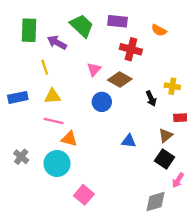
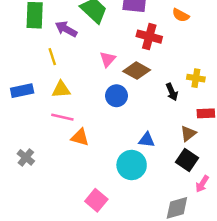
cyan circle: (57, 163) -> (132, 165), moved

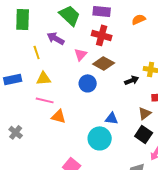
orange semicircle: (181, 15) -> (139, 19), turned 128
purple arrow: (66, 29) -> (56, 38), moved
red cross: (149, 37) -> (102, 35), moved
black arrow: (172, 92) -> (132, 80), turned -88

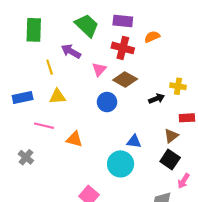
orange semicircle: (139, 19) -> (152, 37), moved
pink line: (45, 100) -> (44, 126), moved

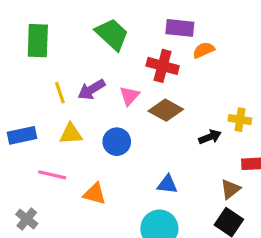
purple rectangle: (123, 21) -> (180, 28), moved
purple arrow: (71, 51) -> (91, 90), moved, turned -60
blue circle: (107, 102) -> (117, 142), moved
blue triangle: (134, 141) -> (167, 184), moved

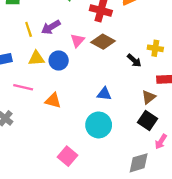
pink triangle: (129, 96) -> (77, 40), moved
black arrow: (210, 137) -> (134, 61), turned 64
blue circle: (117, 142) -> (59, 61), moved

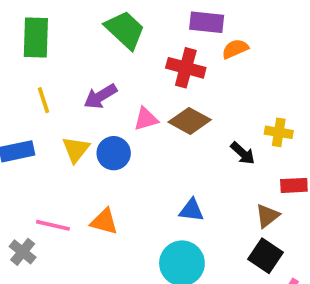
yellow line: (29, 29) -> (43, 100), moved
pink triangle: (77, 40) -> (146, 119), turned 32
yellow triangle: (36, 58) -> (76, 149), turned -48
pink line: (23, 87) -> (53, 225), moved

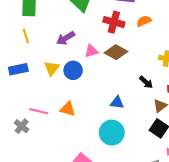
orange semicircle: (235, 49) -> (144, 21), moved
yellow line: (43, 100) -> (26, 36), moved
black arrow: (243, 153) -> (146, 82), moved

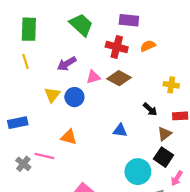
blue rectangle: (18, 69) -> (18, 123), moved
pink line: (39, 111) -> (44, 156), moved
gray cross: (22, 126) -> (23, 164), moved
cyan circle: (112, 133) -> (138, 172), moved

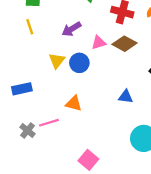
pink line: (44, 156) -> (49, 123), turned -30

